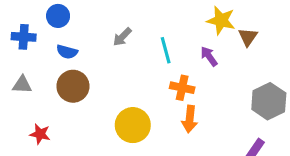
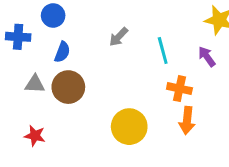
blue semicircle: (67, 52) -> (62, 52), turned -84
gray triangle: (22, 85) -> (35, 84), moved

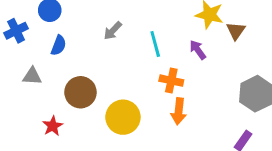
blue cross: (18, 37) -> (16, 31), turned -30
brown circle: (68, 87) -> (80, 92), moved
red star: (35, 136) -> (53, 126), moved, turned 30

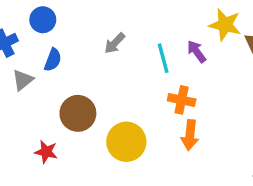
purple arrow: (198, 50) -> (197, 51), moved
gray triangle: (32, 76) -> (23, 80), moved, turned -42
red star: (53, 126) -> (46, 152), turned -30

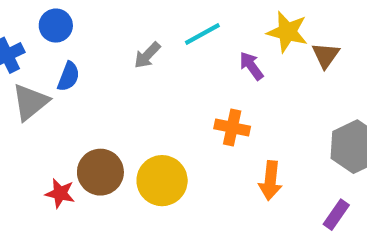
cyan line: (163, 58) -> (202, 34), moved, turned 76
gray triangle: (23, 80) -> (30, 102), size x1.4
brown circle: (78, 113) -> (100, 172), moved
orange arrow: (190, 135) -> (270, 181), moved

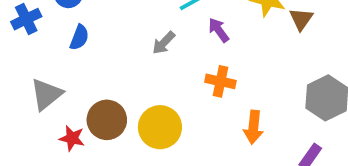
gray arrow: (147, 55) -> (164, 43), moved
purple arrow: (251, 66) -> (219, 30), moved
gray triangle: (30, 102) -> (46, 94), moved

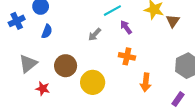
brown circle: (107, 120) -> (66, 66), moved

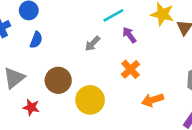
orange cross: (127, 56) -> (131, 69), turned 35
orange arrow: (146, 82) -> (153, 100), turned 66

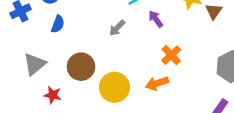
orange cross: (131, 69) -> (171, 55), moved
orange arrow: (153, 100) -> (157, 83), moved

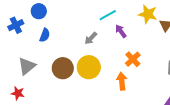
orange arrow: (157, 83) -> (122, 81), turned 102
yellow circle: (114, 87) -> (89, 67), moved
red star: (53, 95) -> (18, 93), moved

